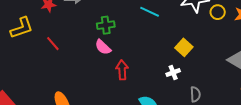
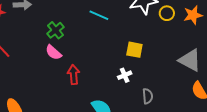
green cross: (106, 25) -> (55, 30), turned -30
yellow square: (184, 47) -> (134, 50), turned -30

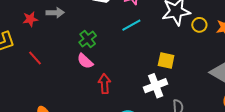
cyan line: (99, 15) -> (131, 25), turned -54
white cross: (125, 75) -> (156, 86), size x1.6

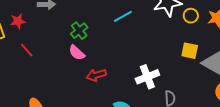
red star: (30, 19) -> (18, 21), moved
yellow square: (166, 61) -> (190, 51), moved
red arrow: (105, 84) -> (96, 75), turned -102

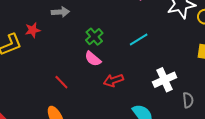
cyan line: (123, 16) -> (139, 40), moved
red line: (27, 50) -> (61, 82), moved

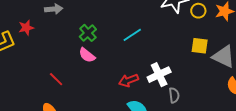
red arrow: (113, 80) -> (128, 80), moved
gray semicircle: (188, 100) -> (174, 95), moved

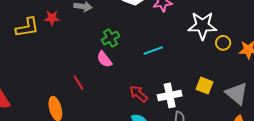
yellow square: (200, 46) -> (205, 86), moved
red line: (56, 79) -> (79, 83), moved
red arrow: (128, 80) -> (139, 94), turned 48

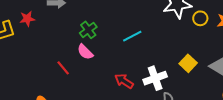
red line: (79, 83) -> (63, 68), moved
yellow square: (205, 86) -> (188, 63), turned 30

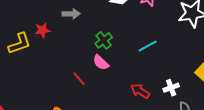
white cross: (155, 78) -> (171, 88), size x0.7

